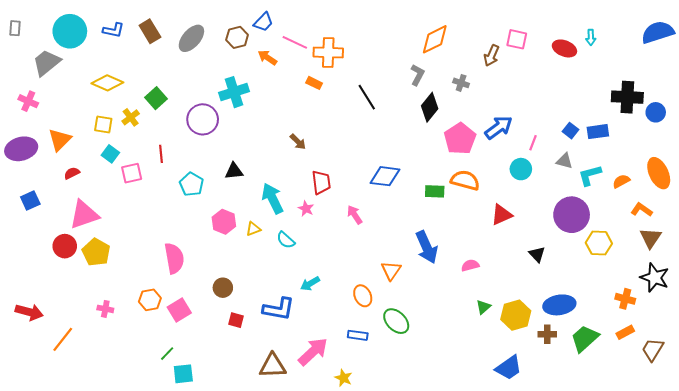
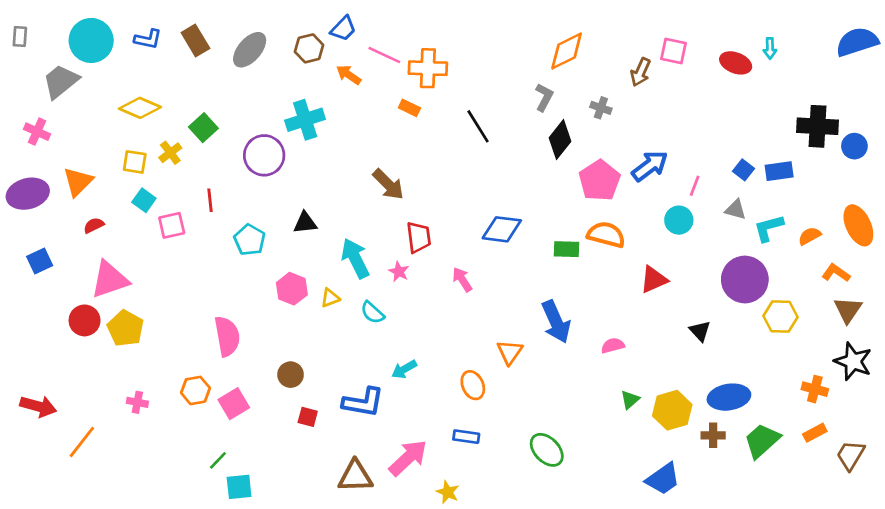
brown arrow: (298, 142) -> (388, 184), size x1.5
green ellipse: (396, 321) -> (547, 450), moved

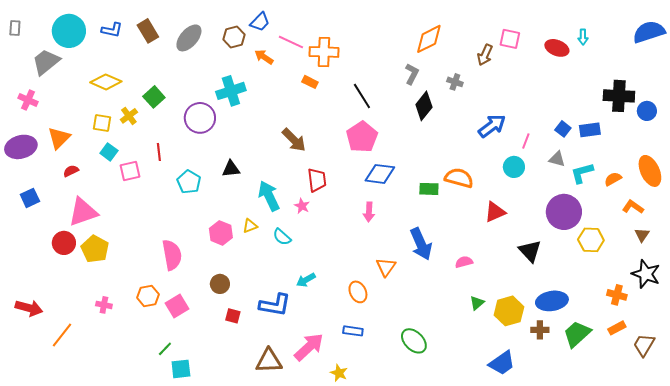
pink pentagon: (600, 180) -> (362, 137), moved
pink arrow: (462, 279) -> (369, 212), moved, turned -144
pink hexagon: (292, 289) -> (221, 233), moved
brown triangle: (848, 310) -> (642, 235), size x0.7
black triangle: (700, 331) -> (530, 251), size x1.4

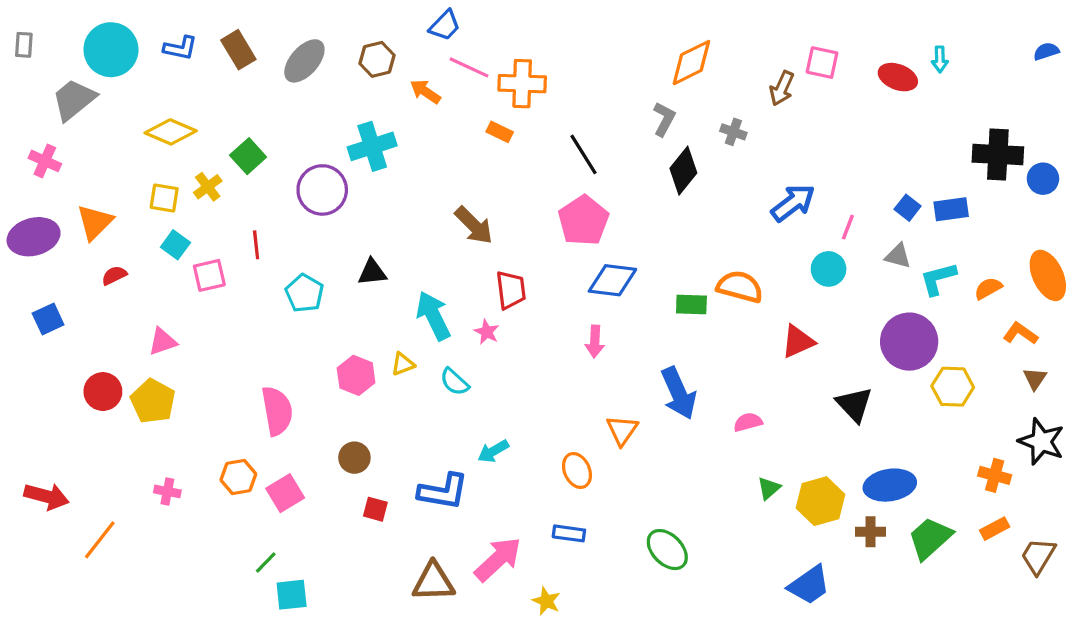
blue trapezoid: (260, 22) -> (445, 25), moved
blue semicircle: (649, 32) -> (1046, 51), size x0.5
pink triangle: (83, 212) -> (163, 342), moved, size x0.6

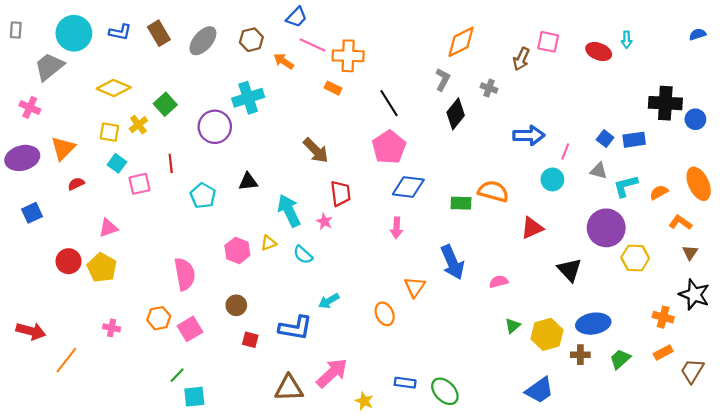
blue arrow: (793, 203) -> (529, 135), turned 36
blue rectangle: (569, 533) -> (405, 383), moved
green trapezoid: (930, 538) -> (620, 359), size x0.7
green ellipse: (667, 550) -> (445, 391), moved

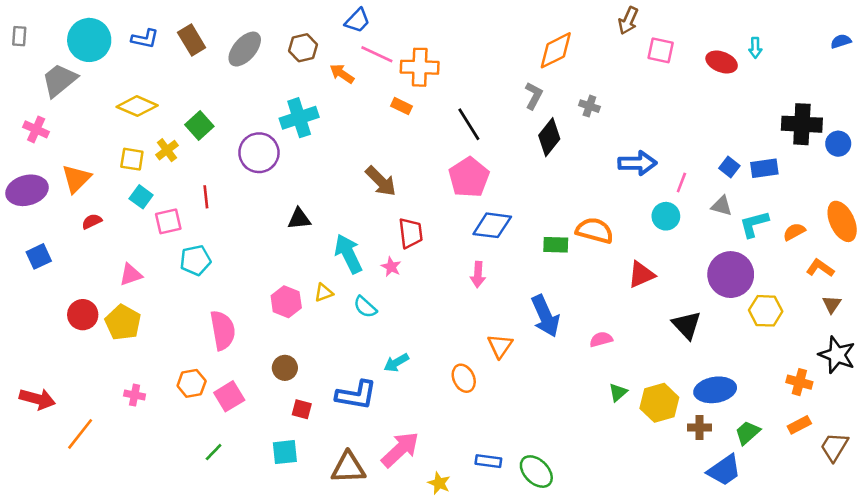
brown arrow: (521, 59) -> (628, 21), moved
cyan pentagon: (203, 196) -> (195, 260), moved, turned 30
blue trapezoid: (539, 390) -> (724, 470), moved
cyan square: (194, 397) -> (285, 452), moved

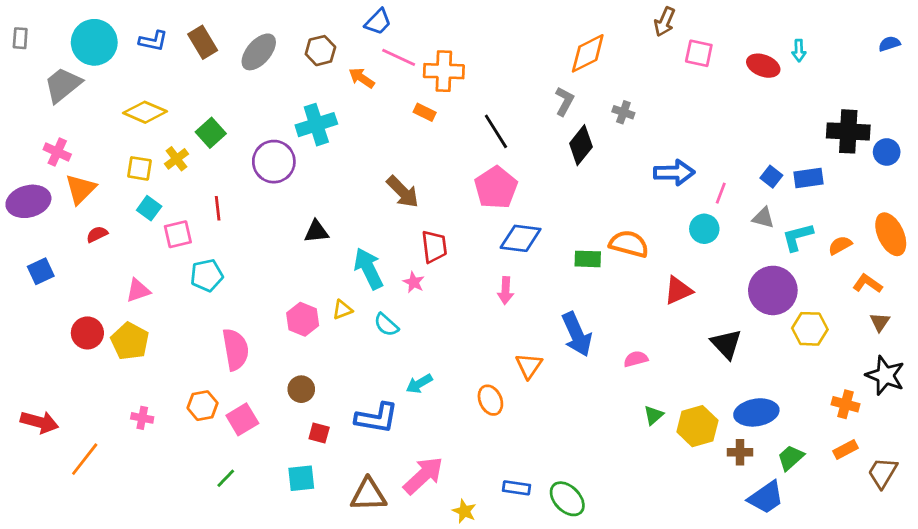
pink cross: (36, 129) -> (57, 152), moved

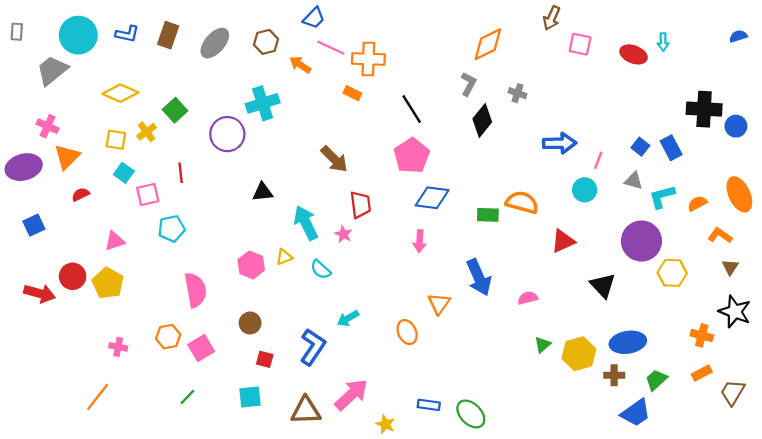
brown rectangle: (203, 42) -> (168, 35), turned 50
blue rectangle: (808, 178) -> (671, 148), turned 70
blue L-shape: (377, 418) -> (313, 347), turned -66
red arrow: (39, 422) -> (40, 293), moved
orange line: (85, 459) -> (98, 397), moved

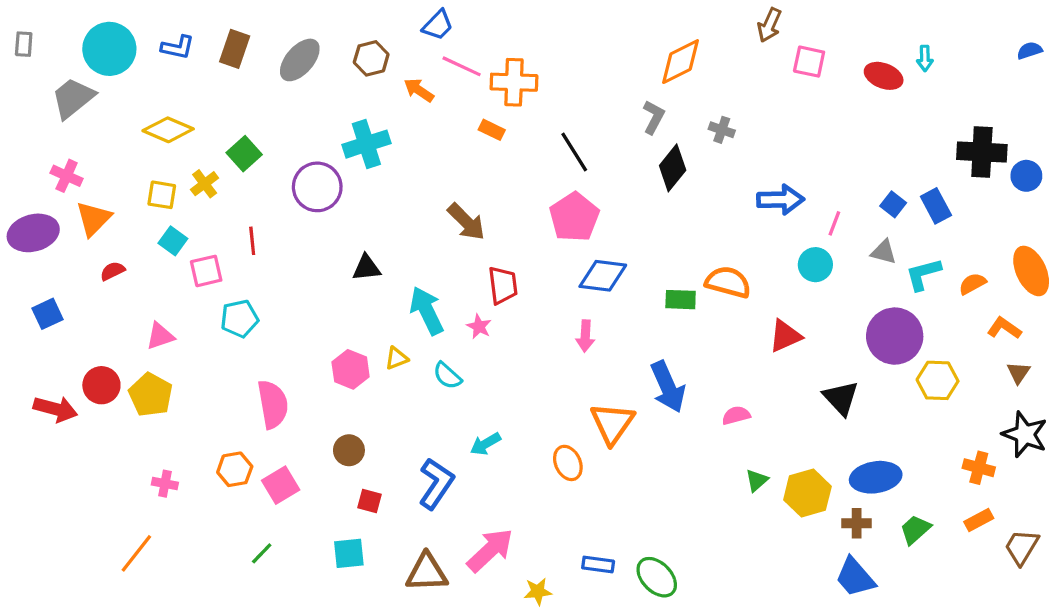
orange triangle: (439, 304) -> (612, 423), size x1.4
blue trapezoid: (636, 413) -> (855, 577), moved, turned 84
yellow star: (385, 424) -> (538, 591), turned -30

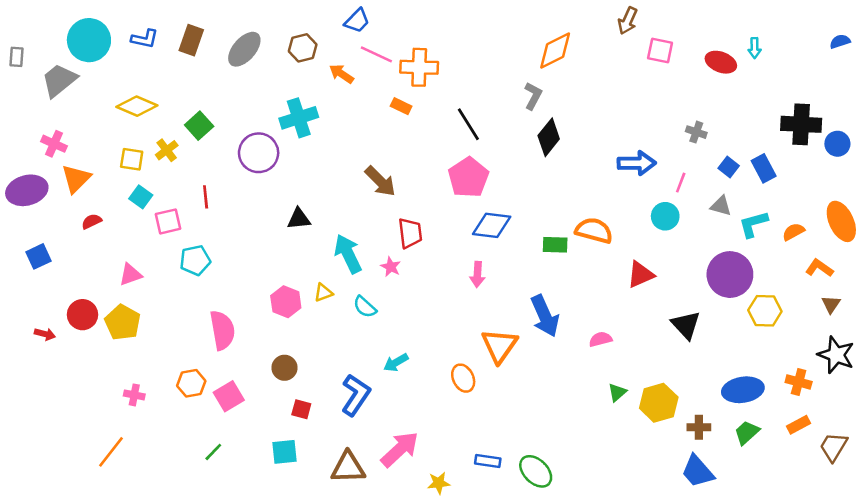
gray rectangle: (24, 44) -> (16, 57), moved
gray cross: (722, 130) -> (696, 132), moved
red arrow: (55, 409) -> (45, 334), size x0.6
blue ellipse: (876, 477) -> (743, 390), moved

